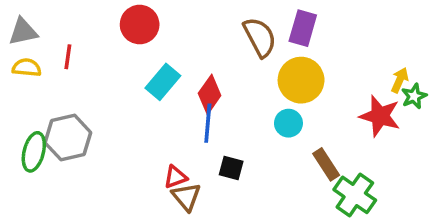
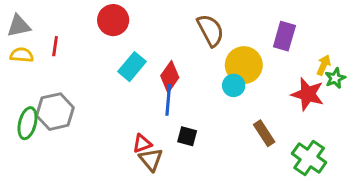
purple rectangle: (303, 28) -> (284, 36), moved
cyan circle: (288, 123) -> (234, 85), moved
green cross: (355, 195) -> (309, 158), moved

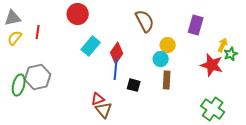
yellow semicircle: (22, 55) -> (15, 38), turned -56
yellow circle: (244, 65) -> (168, 45), size x0.6
brown rectangle: (264, 133) -> (167, 80), moved, turned 36
black square: (187, 136) -> (134, 85), moved

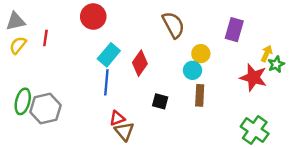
blue line: (116, 69) -> (106, 82), moved
gray hexagon: (38, 77) -> (45, 109), moved

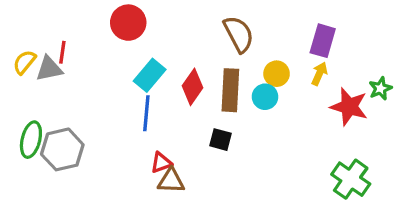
gray triangle: (16, 21) -> (49, 69), moved
yellow arrow: (267, 54) -> (319, 74), moved
brown rectangle: (200, 95) -> (230, 90), moved, size x1.4
brown triangle: (124, 131) -> (171, 181), turned -48

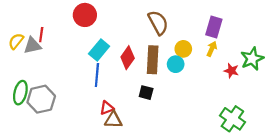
green star: (380, 88) -> (252, 59), size x1.5
red star: (349, 107) -> (231, 71), size x0.6

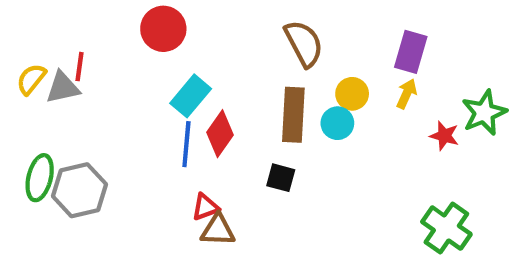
red diamond: (128, 58) -> (220, 134), moved

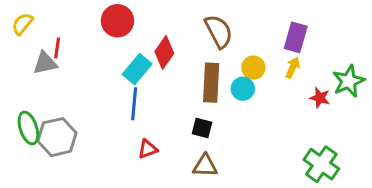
yellow semicircle: (31, 79) -> (22, 24), moved
red diamond: (220, 134) -> (164, 52), moved
green ellipse: (40, 178) -> (28, 128), turned -32
brown triangle: (218, 230) -> (205, 166), moved

